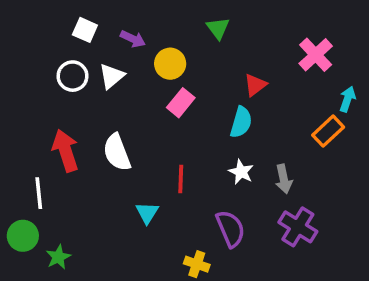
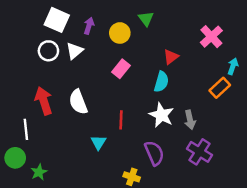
white square: (85, 30) -> (57, 20), size x1.5
purple arrow: (133, 39) -> (89, 26), turned -98
yellow circle: (170, 64) -> (120, 33), moved
white star: (241, 172) -> (161, 115), size x1.5

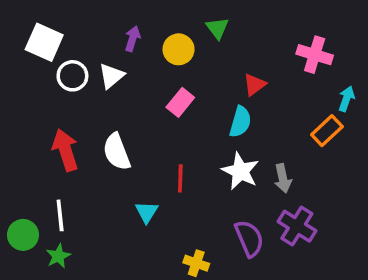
white square: (57, 20) -> (44, 42), moved
pink cross: (211, 37) -> (315, 55), turned -30
white line: (26, 129) -> (60, 215), moved
purple semicircle: (154, 153) -> (249, 238), moved

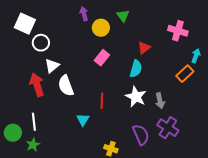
purple arrow: (133, 39) -> (84, 14), moved, turned -32
white triangle: (111, 76) -> (52, 66), moved

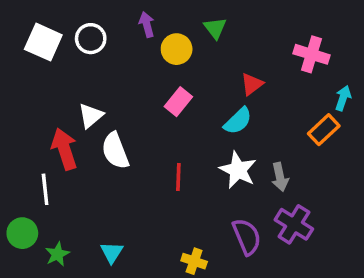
white circle: (41, 43) -> (91, 39), moved
cyan semicircle: (136, 69) -> (238, 121), turned 30
cyan triangle: (83, 120) -> (112, 252), moved
white line: (34, 122) -> (45, 189), moved

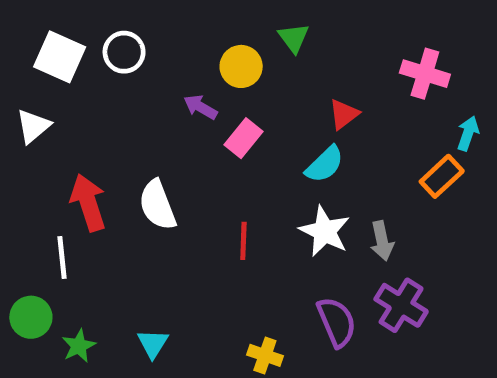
purple arrow: (147, 25) -> (200, 107), moved, turned -45
white triangle: (91, 116) -> (33, 126), moved

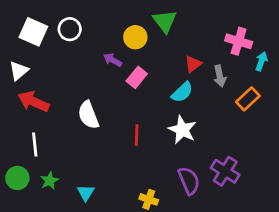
green triangle: (294, 38) -> (165, 21), size x1.4
cyan arrow: (468, 133) -> (261, 61), moved
red arrow: (88, 203) -> (33, 102), moved, turned -48
gray arrow: (382, 241) -> (220, 76), moved
green star: (79, 346) -> (50, 181), moved

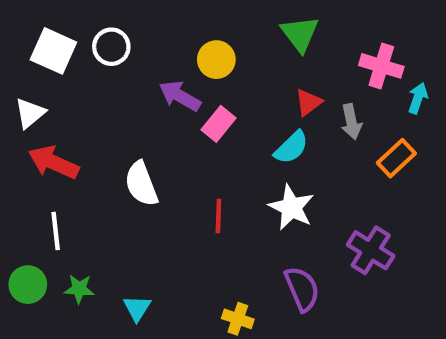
green triangle: (165, 21) -> (300, 34), moved
purple arrow: (113, 60) -> (180, 96), size x1.4
purple cross: (225, 171) -> (371, 250), moved
green star: (50, 181) -> (79, 289), turned 30

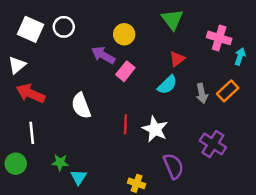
gray arrow: (351, 122) -> (202, 93), moved
white star: (291, 207) -> (155, 129), moved
green star: (79, 289) -> (60, 162), moved

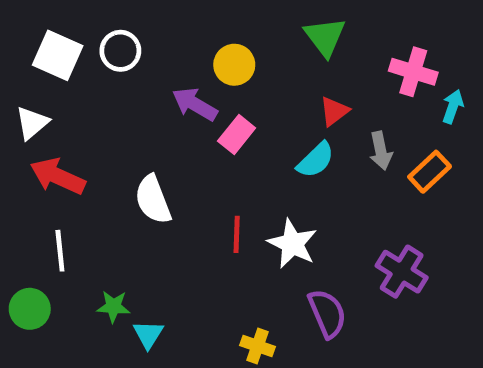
gray arrow: (202, 93) -> (381, 151), moved

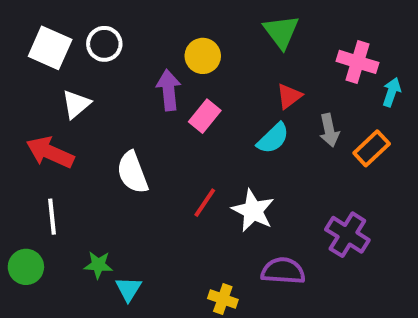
purple arrow: (195, 104) -> (169, 90), turned 54
white triangle: (32, 123) -> (76, 104), moved
red line: (237, 234) -> (205, 203), turned 32
purple semicircle: (327, 313) -> (283, 271), turned -63

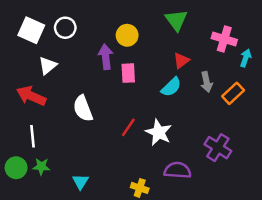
pink rectangle: (205, 116) -> (128, 73), turned -42
green star: (98, 265) -> (41, 166), moved

